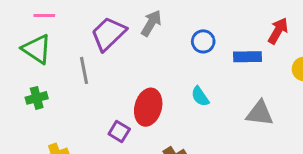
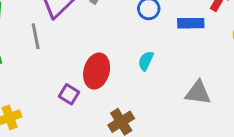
cyan semicircle: (200, 96) -> (146, 61), turned 60
gray triangle: (260, 113) -> (198, 93), moved

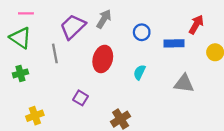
red ellipse: (97, 71) -> (103, 59), moved
gray triangle: (198, 93) -> (184, 83), moved

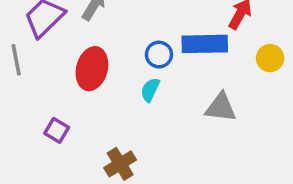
blue circle: (142, 32) -> (159, 55), moved
blue rectangle: (174, 43) -> (205, 44), size x1.4

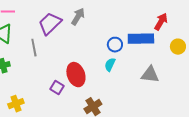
red ellipse: (92, 69) -> (76, 75), moved, turned -35

